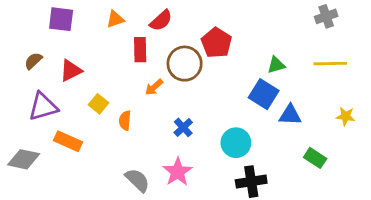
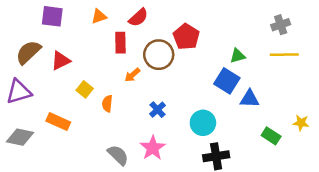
gray cross: (326, 16) -> (281, 25), moved
brown semicircle: (33, 61) -> (28, 52), size x1.6
purple triangle: (43, 107) -> (19, 92), moved
yellow star: (346, 116) -> (301, 123), moved

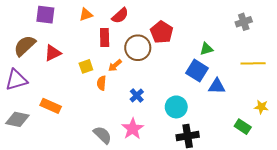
yellow line: (284, 55) -> (253, 63), moved
yellow square: (85, 89) -> (86, 66), moved, turned 32
orange semicircle: (107, 104) -> (101, 83), moved
green rectangle: (271, 136) -> (243, 127), moved

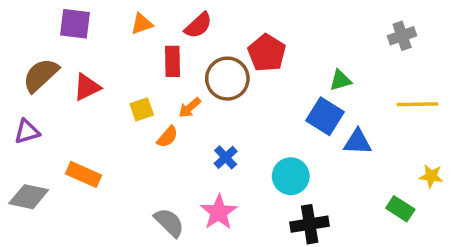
purple triangle: (16, 80) -> (27, 132), size x0.7
orange semicircle: (101, 83) -> (167, 137), turned -144

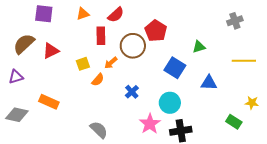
blue square: (325, 116) -> (175, 68), moved
pink star: (219, 212) -> (150, 124), moved

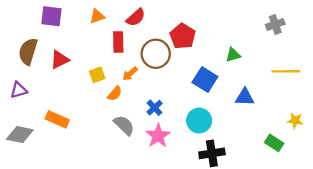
brown semicircle: (24, 44) -> (28, 51), turned -30
pink star: (150, 124) -> (158, 136), moved
gray semicircle: (99, 130) -> (124, 125), moved

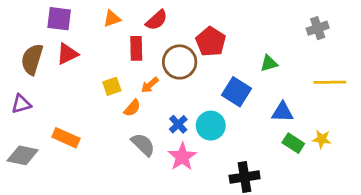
red triangle: (60, 60) -> (67, 54), moved
cyan circle: (199, 121) -> (211, 126), moved
yellow star: (295, 121) -> (322, 139), moved
green rectangle: (274, 143) -> (293, 143), moved

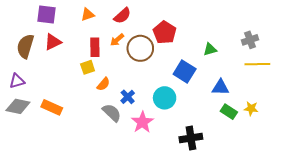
gray cross: (318, 28) -> (250, 40), moved
red rectangle: (136, 48) -> (95, 47), moved
orange arrow: (150, 85) -> (117, 40), moved
blue cross: (178, 124) -> (128, 97), moved
gray diamond: (23, 155) -> (18, 106), moved

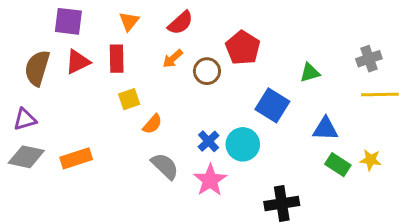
orange triangle: (88, 15) -> (129, 21), turned -32
red rectangle: (95, 47) -> (117, 59), moved
brown circle: (140, 48) -> (207, 71), size x0.7
blue cross: (128, 97) -> (209, 141), moved
orange rectangle: (52, 107) -> (76, 158), turned -42

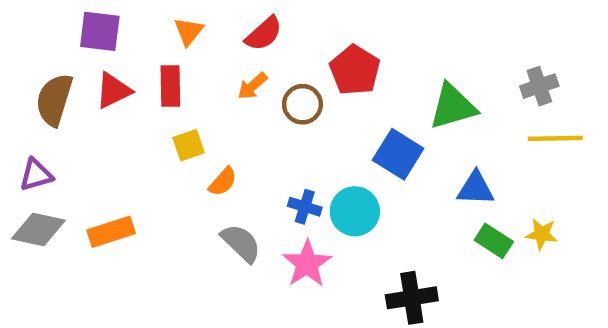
green triangle: (310, 73) -> (453, 107), size x1.6
blue cross: (209, 141) -> (305, 207), turned -30

